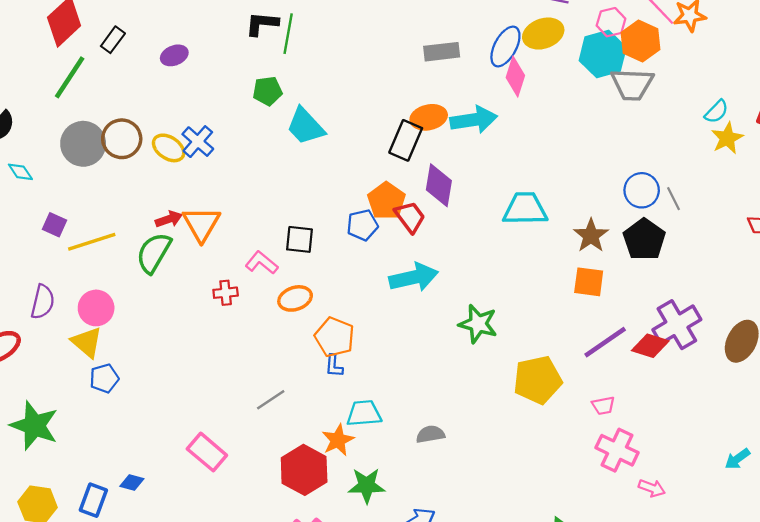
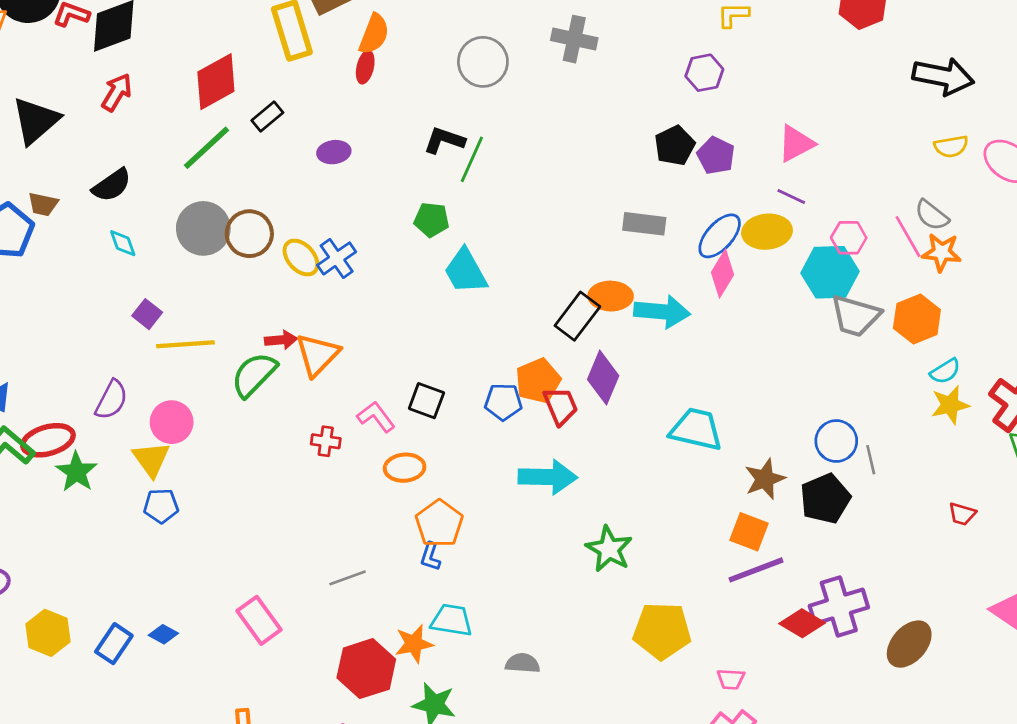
orange hexagon: (641, 41) -> (917, 319), moved
purple line: (605, 342) -> (756, 570), moved
green star: (34, 426) -> (76, 472), moved, size x0.7

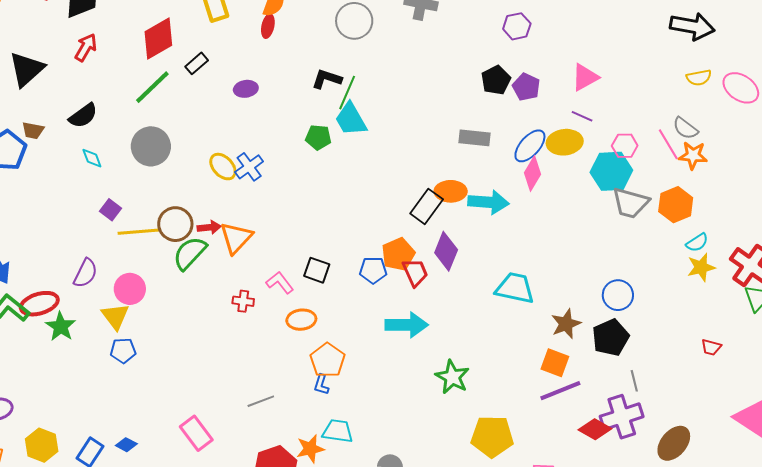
brown circle: (249, 234) -> (175, 224), moved
cyan trapezoid: (466, 271) -> (351, 119), moved
gray line: (871, 460) -> (634, 381), moved

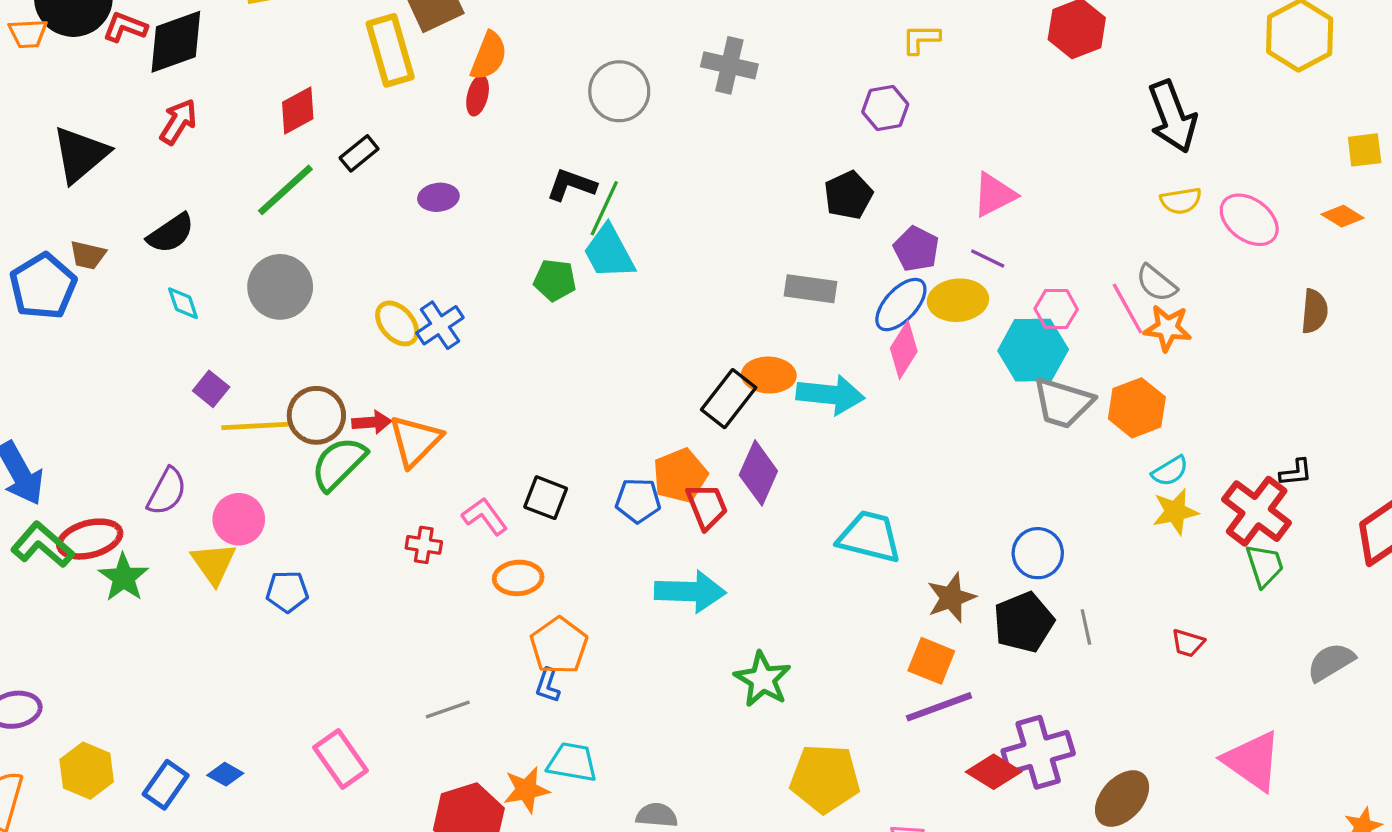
black arrow: (692, 26) -> (1172, 117), turned 57
red diamond: (158, 38) -> (298, 111), size x0.7
purple pentagon: (526, 87) -> (916, 249), moved
blue pentagon: (123, 351) -> (287, 591), moved
gray line: (634, 381) -> (1086, 627), moved

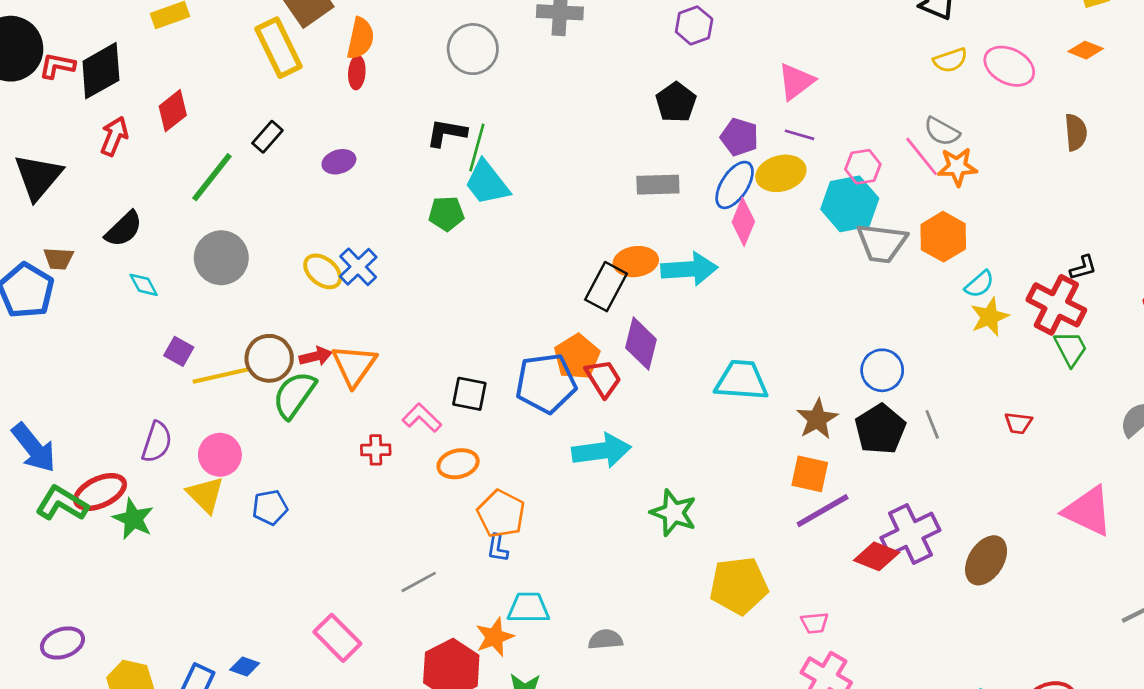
red diamond: (298, 111) -> (173, 111), moved
blue pentagon: (638, 501) -> (546, 383), size x1.6

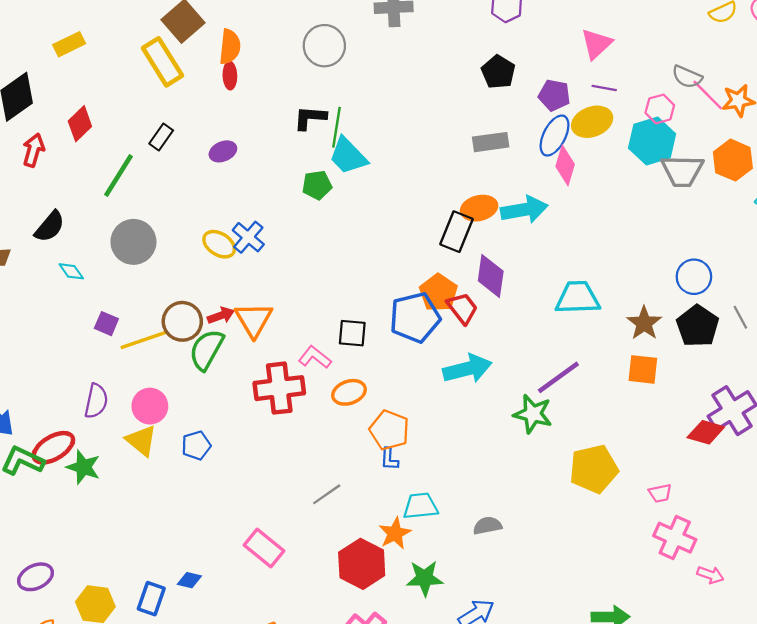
gray semicircle: (942, 131) -> (687, 77), moved
red cross: (376, 450) -> (279, 388), size x2.0
purple line: (823, 511) -> (558, 377), moved

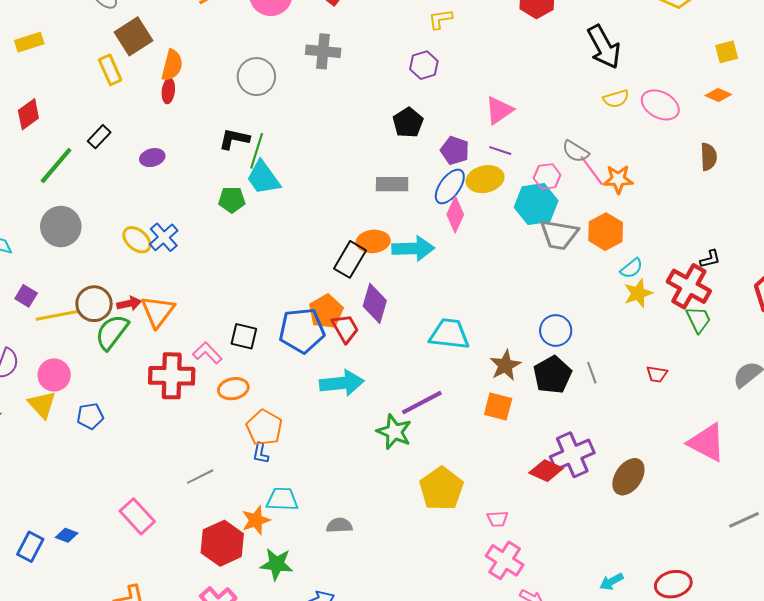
yellow rectangle: (162, 62) -> (110, 70), size x0.7
yellow pentagon: (594, 469) -> (441, 489), turned -30

